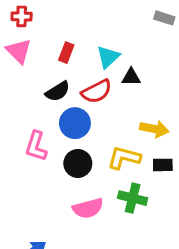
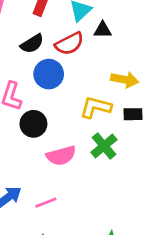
black circle: (78, 163) -> (33, 124), moved
green cross: (133, 198) -> (104, 146), turned 36

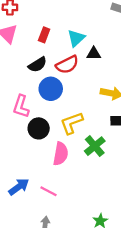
yellow L-shape: (96, 107) -> (72, 123), moved, turned -35
pink semicircle: (61, 156) -> (61, 154), turned -65
pink line: (46, 203) -> (48, 191), turned 49

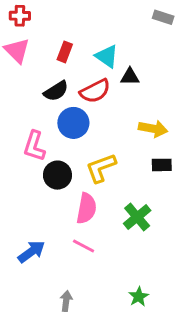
cyan triangle: (76, 38) -> (107, 56), turned -42
green cross: (95, 146) -> (137, 217), moved
pink line: (48, 191) -> (84, 246), moved

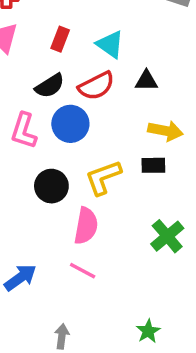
black triangle: (130, 77) -> (146, 81), moved
pink L-shape: (34, 146) -> (24, 131), moved
black rectangle: (162, 165) -> (153, 165), moved
green cross: (137, 217) -> (167, 236), moved

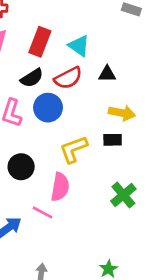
red rectangle: (60, 39) -> (40, 42), size x1.5
black circle: (51, 186) -> (21, 167), moved
pink line: (83, 271) -> (43, 212), moved

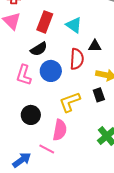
red semicircle: (68, 78) -> (77, 59), moved, turned -60
black rectangle: (113, 140) -> (99, 95), turned 72

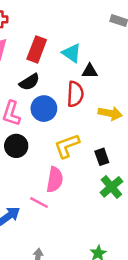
black triangle: (95, 46) -> (90, 71), moved
black rectangle: (99, 95) -> (102, 157), moved
black circle: (31, 115) -> (16, 146), moved

